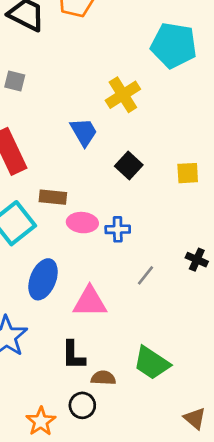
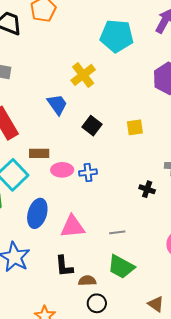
gray line: (145, 275) -> (117, 232), moved, turned 49
black circle: (82, 405) -> (97, 303), moved

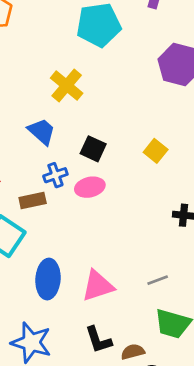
yellow square: (135, 127) -> (156, 151), moved, turned -30
pink ellipse: (62, 170) -> (90, 187), moved
blue cross: (88, 172) -> (55, 175), moved

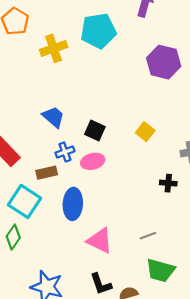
yellow cross: (67, 86) -> (54, 48), moved, turned 32
blue ellipse: (48, 279) -> (73, 204), moved
pink triangle: (98, 286) -> (100, 241), turned 44

